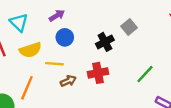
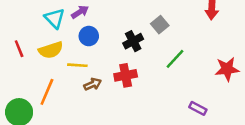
cyan triangle: (19, 22) -> (55, 18), moved
green line: (145, 74) -> (175, 59), moved

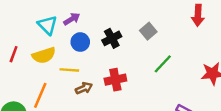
black cross: (133, 41) -> (112, 38), moved
red line: (19, 49) -> (14, 54), turned 42

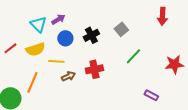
red line: (14, 54) -> (10, 48), turned 32

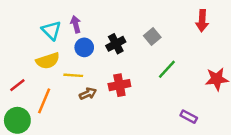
purple arrow: (58, 19) -> (76, 24), turned -72
red line: (10, 48) -> (17, 85), moved

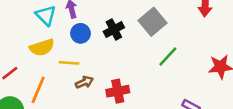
gray square: (152, 36) -> (152, 22), size x1.5
red cross: (119, 85) -> (118, 91), moved

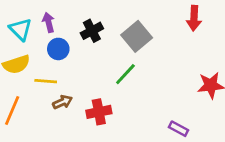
black cross: (114, 29) -> (92, 31), moved
green line: (168, 56) -> (125, 74), moved

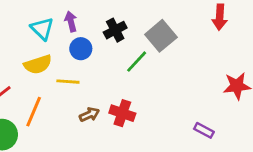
green line: (125, 74) -> (137, 62), moved
brown arrow: (62, 102) -> (89, 115), moved
red cross: (99, 112) -> (122, 113), turned 30

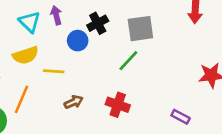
gray square: (161, 36) -> (140, 29), turned 32
blue circle: (81, 49) -> (78, 41), moved
green line: (137, 62) -> (128, 61), moved
red cross: (122, 113) -> (118, 105), moved

